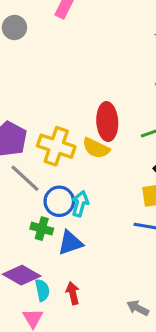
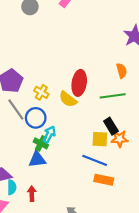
yellow cross: (56, 146) -> (41, 92), size x0.6
blue circle: (59, 201) -> (36, 118), moved
green cross: (42, 229) -> (41, 143), moved

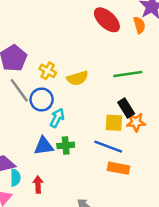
orange semicircle: (122, 71) -> (139, 25), moved
red ellipse: (79, 83) -> (107, 20), moved, turned -55
yellow semicircle: (68, 99) -> (78, 78), turned -54
green cross: (41, 143) -> (66, 145), moved, turned -32

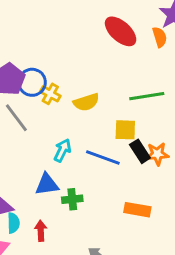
blue circle: (42, 100) -> (32, 82), moved
black rectangle: (126, 108) -> (140, 151), moved
yellow square: (114, 123) -> (125, 130), moved
green cross: (66, 145) -> (72, 199), moved
blue line: (108, 147) -> (103, 158), moved

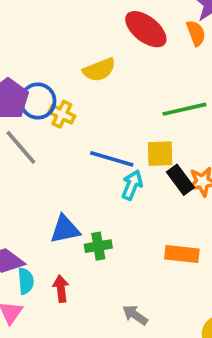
yellow semicircle: (86, 102) -> (99, 70), moved
cyan arrow: (62, 150) -> (132, 185), moved
blue line: (103, 158) -> (112, 159), moved

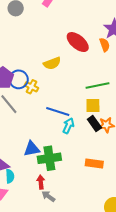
yellow square: (160, 154) -> (93, 105), moved
green cross: (98, 246) -> (49, 158), size x1.6
red arrow: (61, 289) -> (41, 182), moved
gray arrow: (135, 315) -> (48, 196), moved

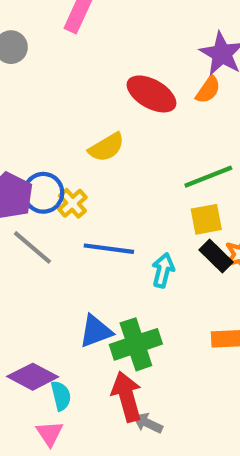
orange semicircle: (105, 45) -> (208, 90), turned 64
yellow cross: (31, 87) -> (72, 203), turned 32
blue line: (58, 111) -> (109, 249), moved
red arrow: (41, 182) -> (127, 397), size x1.6

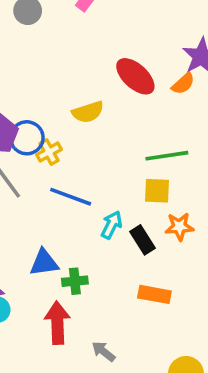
black rectangle: (216, 256) -> (143, 240), moved
green cross: (136, 344) -> (75, 281), size x0.6
gray arrow: (148, 423) -> (103, 351), moved

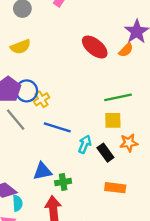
yellow semicircle: (88, 112) -> (21, 47), moved

